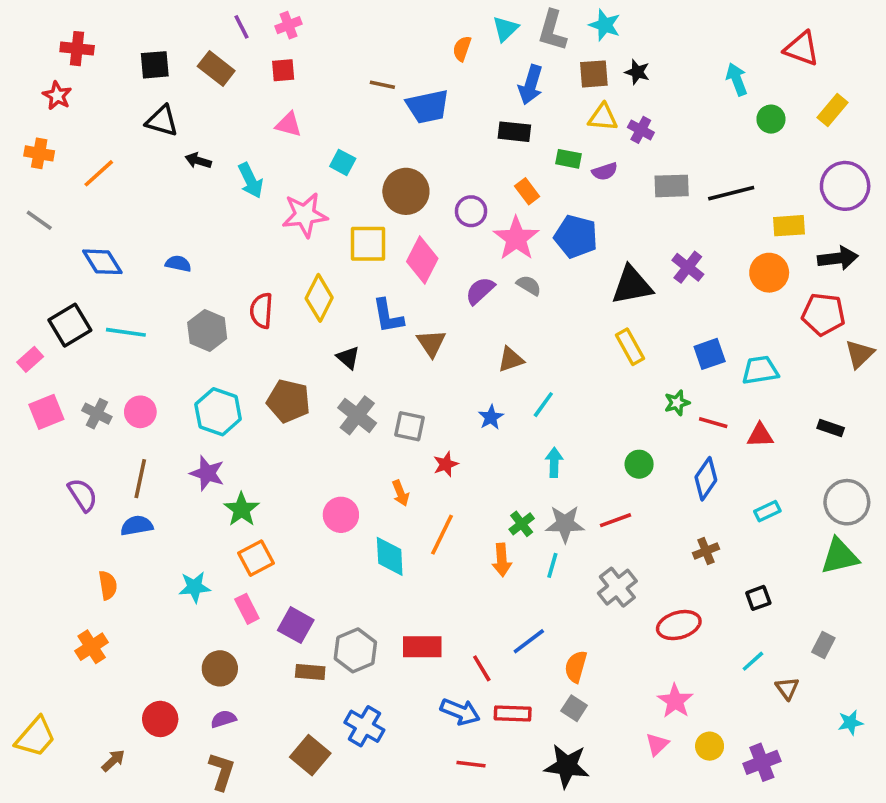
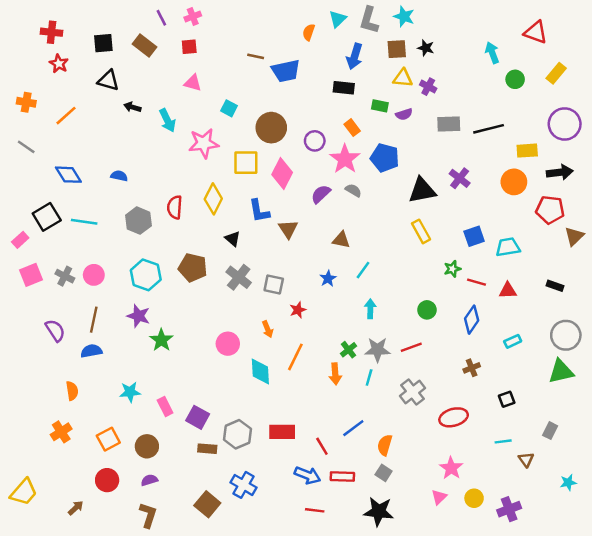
red star: (57, 96) -> (59, 64), moved
brown triangle: (511, 359) -> (341, 240), turned 30
orange square: (256, 558) -> (108, 439), moved
cyan line: (753, 661) -> (503, 441), turned 35

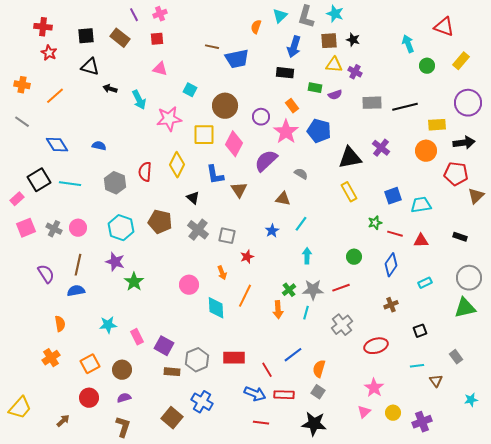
gray semicircle: (353, 190) -> (301, 174), moved
purple semicircle: (321, 194) -> (266, 161), size x1.4
gray rectangle: (550, 431) -> (456, 357), turned -64

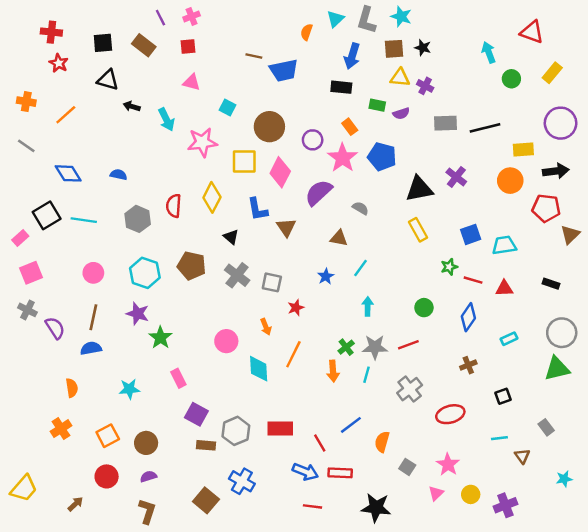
gray cross: (54, 229) -> (27, 310), moved
pink rectangle: (137, 337) -> (178, 378), moved
gray square: (318, 392) -> (407, 467), moved

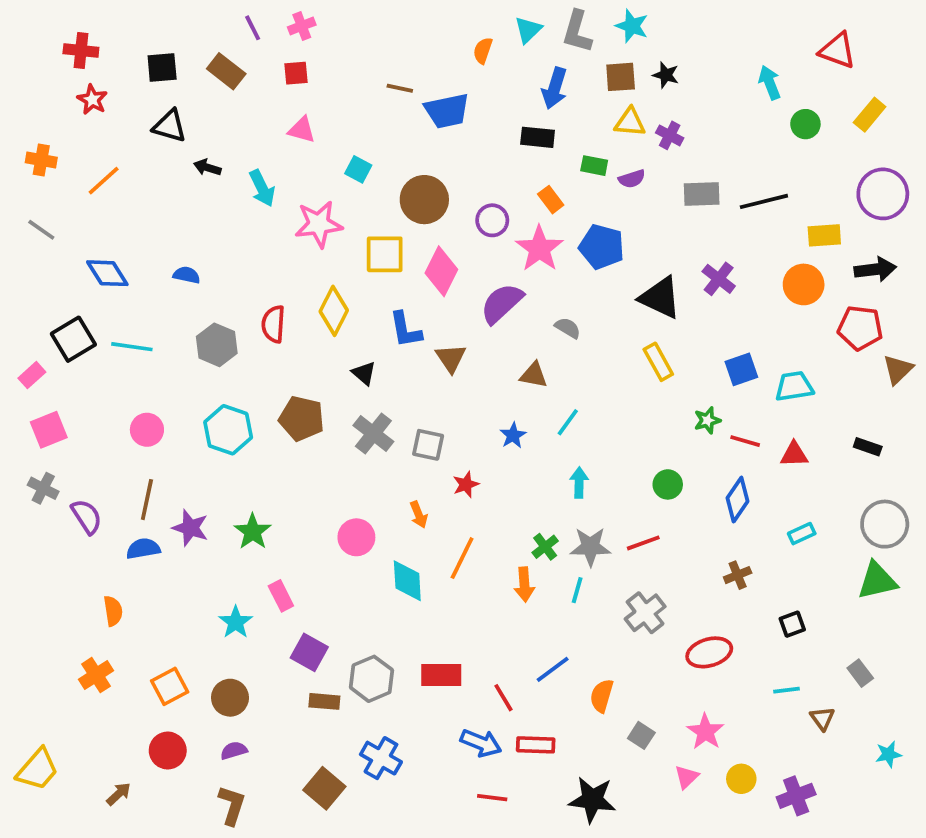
black triangle: (419, 189) -> (660, 298), turned 36
purple star: (138, 314) -> (190, 528), moved
cyan star: (129, 389) -> (236, 622), moved, turned -30

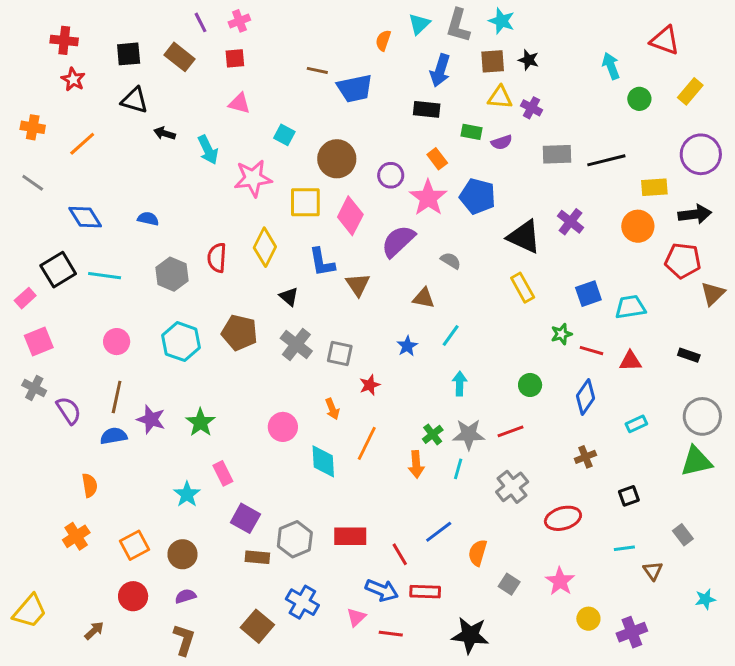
pink triangle: (687, 777) -> (356, 617), moved

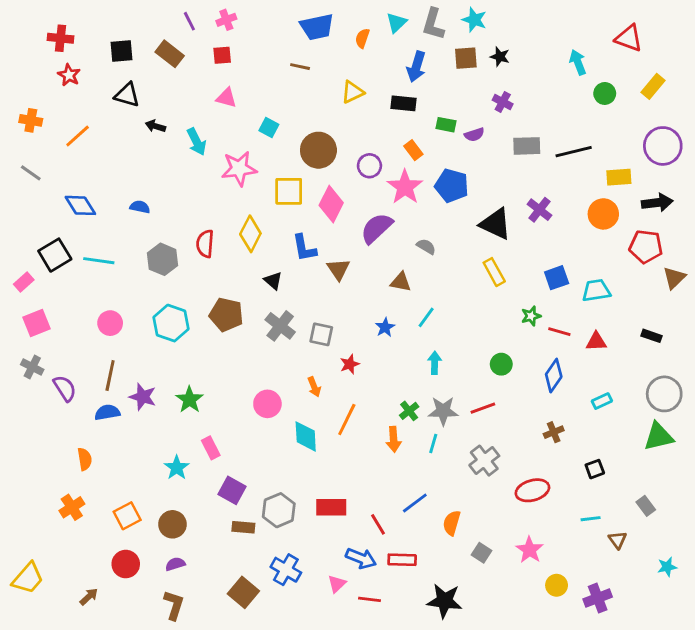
blue trapezoid: (355, 88) -> (317, 27), moved
yellow triangle: (500, 97) -> (352, 92), moved, turned -30

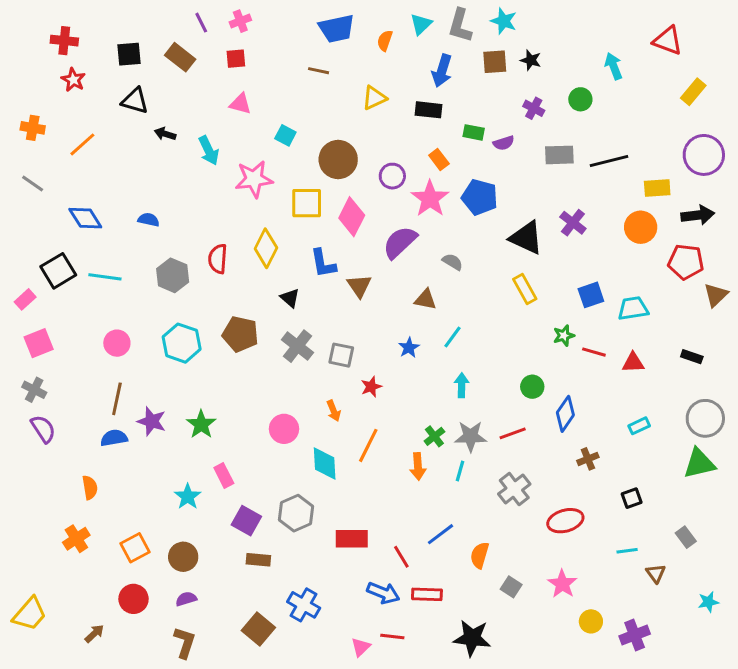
green circle: (605, 93) -> (580, 99), moved
blue diamond: (554, 376) -> (565, 414), moved
purple semicircle: (65, 388) -> (43, 429), moved
gray hexagon: (279, 510) -> (296, 513), moved
pink triangle: (337, 584) -> (361, 647), moved

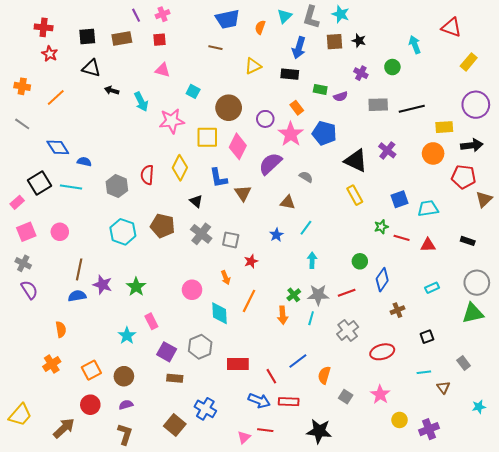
brown rectangle: (180, 57) -> (122, 39), turned -48
blue semicircle: (149, 220) -> (84, 162), moved
pink circle: (117, 343) -> (60, 232), moved
brown arrow: (94, 634) -> (64, 428), size x1.6

